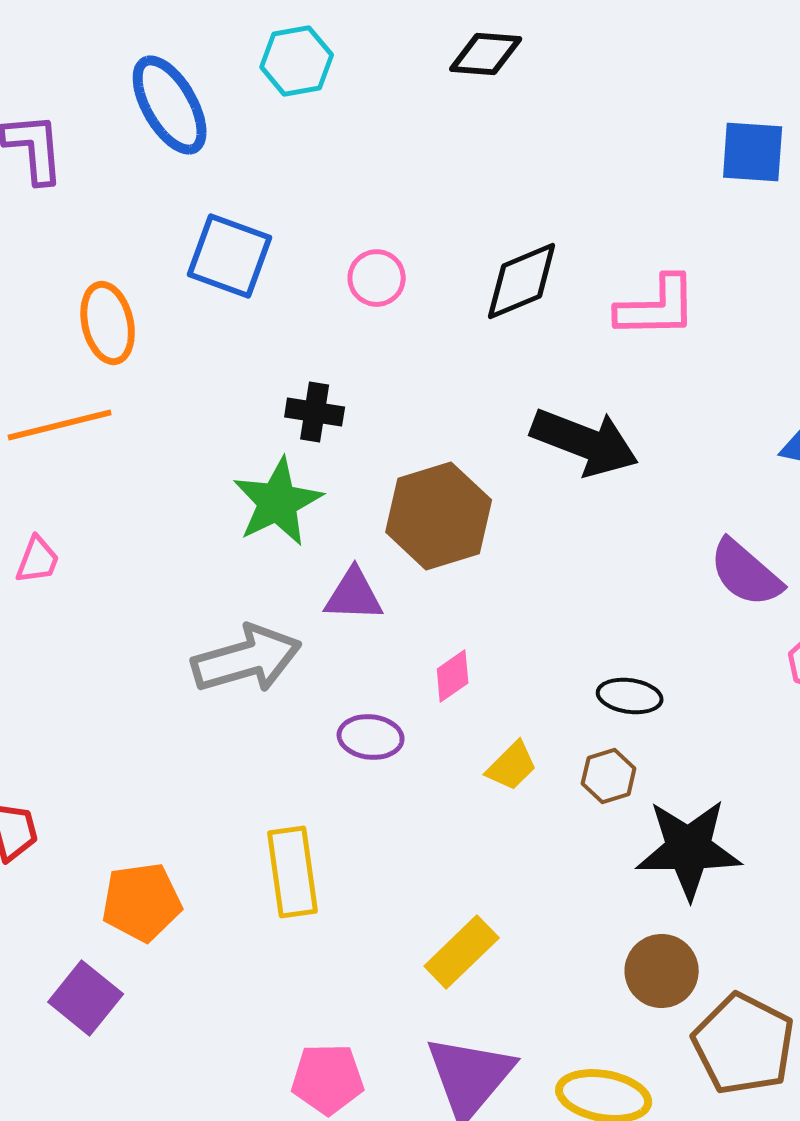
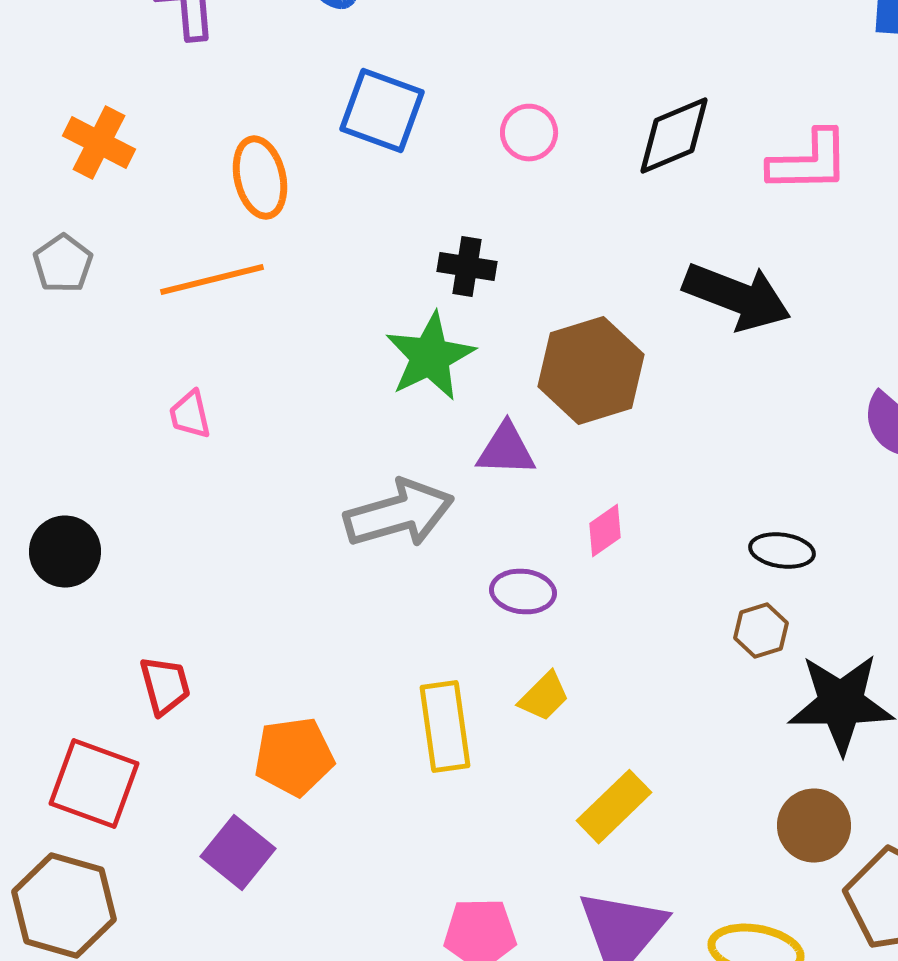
pink trapezoid: (38, 560) -> (190, 415), turned 146
yellow trapezoid: (512, 766) -> (544, 697), moved

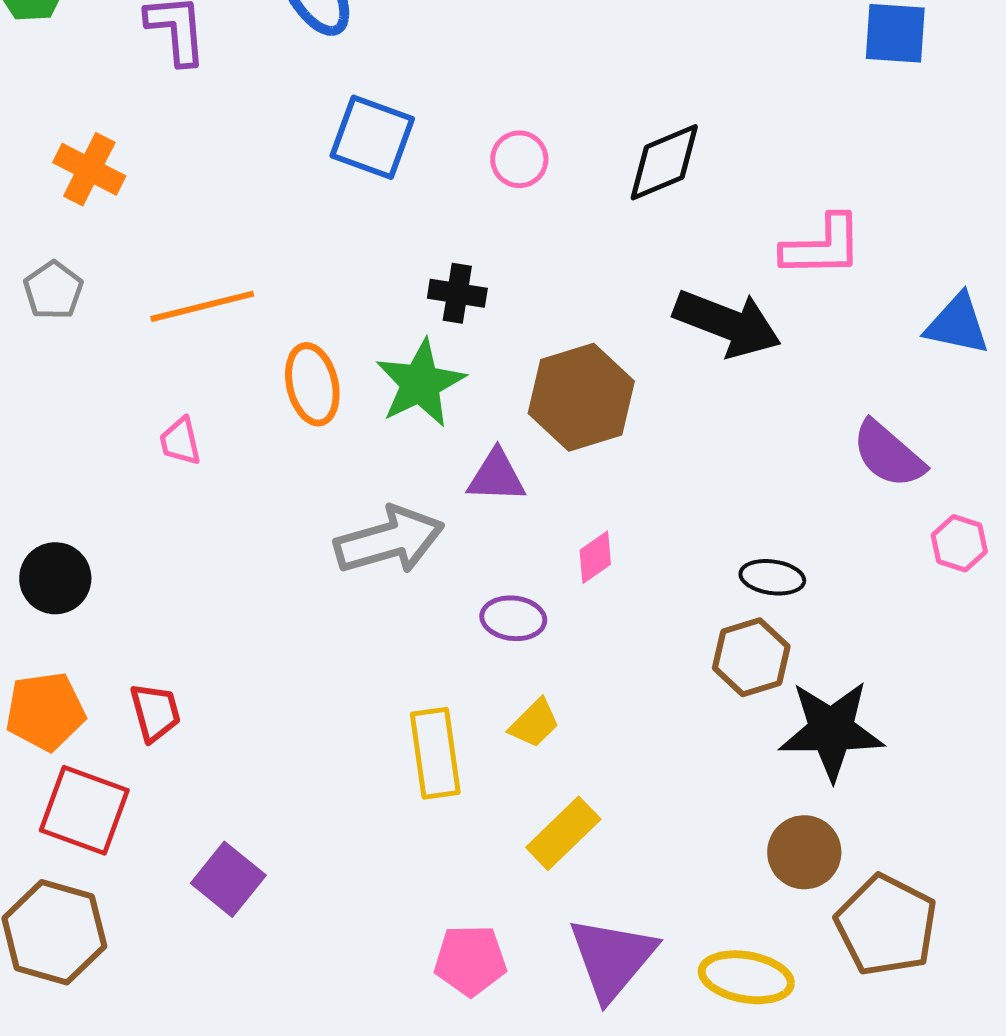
pink L-shape: (809, 162) -> (822, 246), moved
orange ellipse: (260, 178) -> (312, 384), moved
brown hexagon: (761, 631) -> (751, 657), size x1.4
orange pentagon: (294, 757) -> (45, 711), moved
yellow rectangle: (614, 807) -> (563, 833), moved

